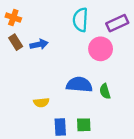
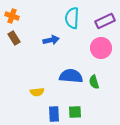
blue arrow: (39, 44) -> (51, 40), moved
pink circle: (101, 49) -> (101, 48), moved

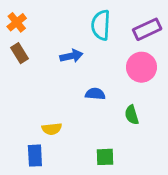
orange cross: (12, 16) -> (17, 22), turned 32
blue semicircle: (71, 76) -> (95, 94), moved, size x0.6
blue rectangle: (54, 114) -> (35, 156), moved

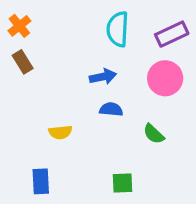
blue arrow: (71, 56) -> (103, 77), moved
green semicircle: (132, 115) -> (154, 134), turned -30
yellow semicircle: (52, 129) -> (60, 132), moved

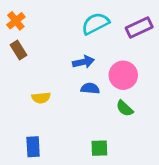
cyan semicircle: (118, 29) -> (95, 24), turned 60
pink circle: (165, 78) -> (123, 75), moved
yellow semicircle: (60, 132) -> (41, 98), moved

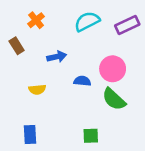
orange cross: (16, 21) -> (36, 20), moved
blue arrow: (83, 62) -> (57, 57), moved
green semicircle: (125, 108) -> (114, 99), size x1.5

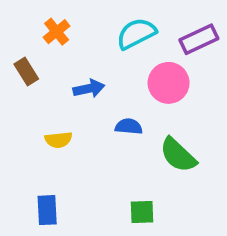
pink circle: (113, 69) -> (169, 83), moved

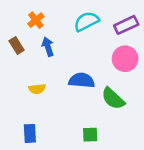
pink circle: (169, 83) -> (125, 59), moved
blue arrow: (89, 89) -> (48, 47), moved, turned -96
blue semicircle: (129, 127) -> (82, 80), size x1.5

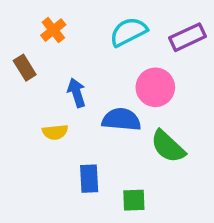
blue arrow: (48, 47) -> (77, 93), moved
pink circle: (125, 59) -> (155, 87), moved
blue rectangle: (30, 133) -> (89, 179), moved

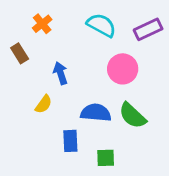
cyan semicircle: (128, 32) -> (101, 25), turned 56
blue semicircle: (121, 120) -> (96, 113), moved
yellow semicircle: (55, 132) -> (44, 104), turned -48

